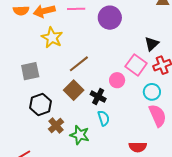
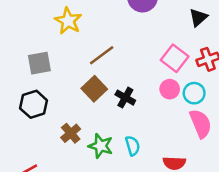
black triangle: (152, 44) -> (198, 18), moved
pink circle: (117, 80) -> (170, 89), moved
black hexagon: (41, 104) -> (34, 104), moved
cyan semicircle: (104, 118) -> (133, 146), moved

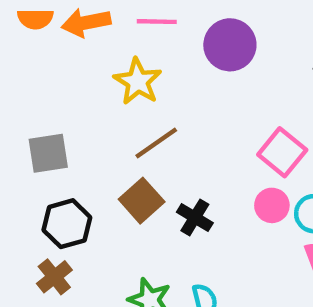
yellow star: (68, 21) -> (138, 81), moved
black hexagon: (34, 104) -> (67, 224), moved
brown cross: (71, 133) -> (54, 277), moved

